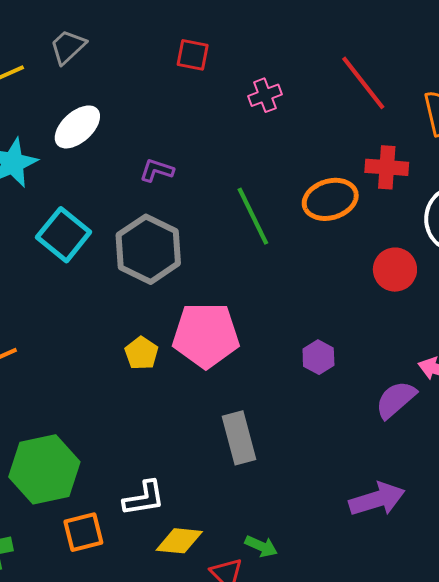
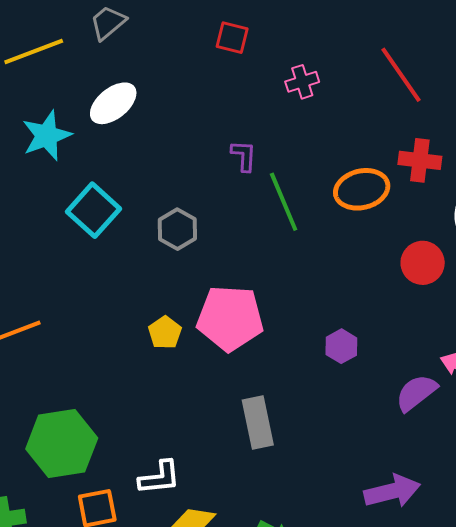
purple L-shape: (157, 170) -> (244, 156), moved, turned 72
gray hexagon: (148, 249) -> (177, 229), size x0.6

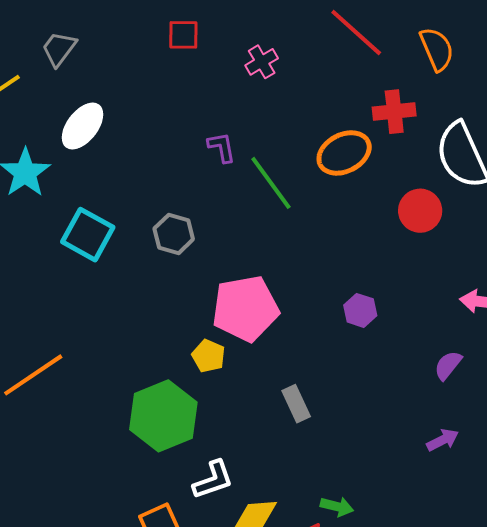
yellow pentagon: (165, 333) -> (208, 356), moved
purple semicircle: (416, 393) -> (448, 365), moved, size x0.7
gray rectangle: (258, 422) -> (296, 404), size x0.7
green hexagon: (62, 443) -> (163, 416), moved
purple arrow: (392, 491) -> (443, 440), size x0.6

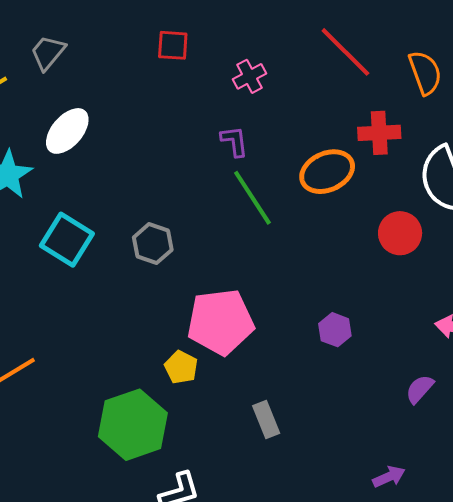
purple L-shape: (222, 147) -> (234, 141), moved
purple arrow: (443, 440) -> (389, 477), moved

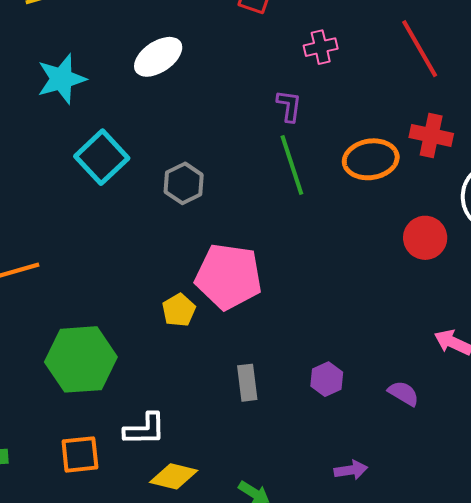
white ellipse: (67, 131) -> (158, 57), moved
purple hexagon: (335, 330) -> (327, 379), moved
purple semicircle: (420, 389) -> (404, 393), turned 64
green hexagon: (133, 425) -> (81, 359), moved

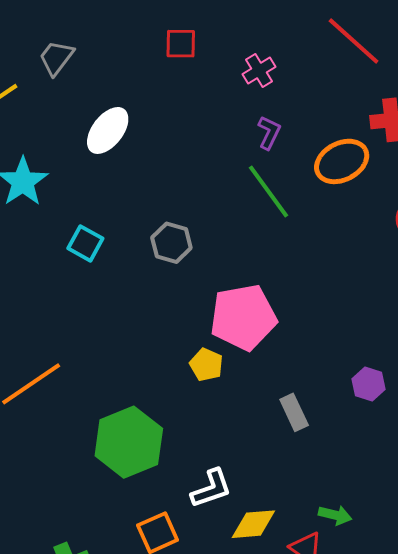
purple L-shape: (289, 106) -> (269, 133), moved, turned 36
cyan square: (102, 157) -> (85, 243), size x0.7

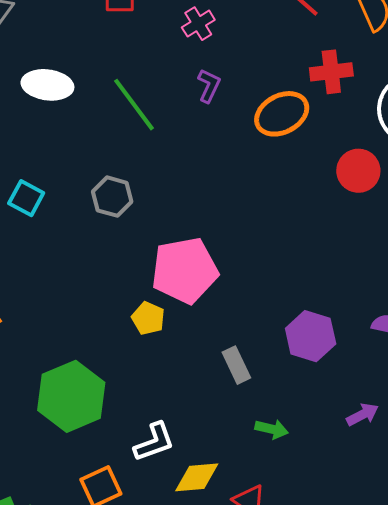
white ellipse: (108, 130) -> (47, 85), turned 60
green line: (269, 192) -> (134, 105), moved
purple hexagon: (369, 384) -> (311, 336), size x1.5
green arrow: (335, 515) -> (272, 429), moved

